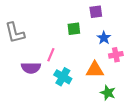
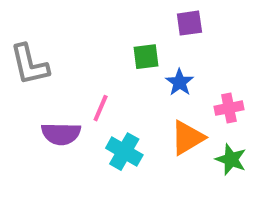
blue star: (104, 38) -> (180, 82), moved
orange triangle: (95, 70) -> (187, 138), turned -30
green star: (108, 93) -> (231, 159), moved

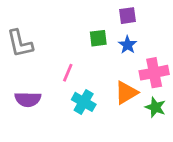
blue star: (180, 82) -> (128, 45), moved
pink cross: (229, 108) -> (154, 73), size x1.5
purple semicircle: (61, 134) -> (28, 99), moved

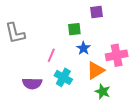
blue star: (128, 45) -> (83, 48), moved
purple semicircle: (28, 99) -> (32, 83), moved
green star: (155, 107) -> (103, 91), moved

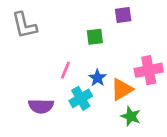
gray L-shape: (15, 33) -> (24, 25), moved
blue star: (83, 48) -> (97, 78), moved
cyan cross: (63, 77) -> (81, 98), turned 30

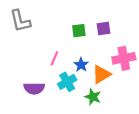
purple square: (123, 15) -> (104, 28), moved
green star: (131, 116) -> (93, 97), moved

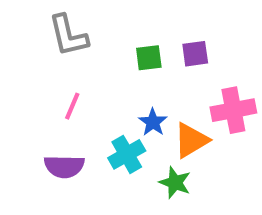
gray L-shape: (20, 21) -> (68, 36), moved
pink line: (54, 58) -> (72, 106), moved

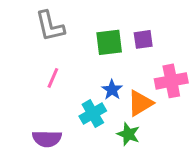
green square: (149, 58) -> (109, 42), size x1.4
purple semicircle: (64, 166) -> (47, 139), moved

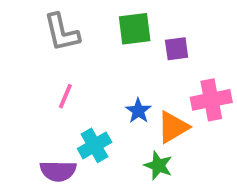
green square: (109, 42) -> (135, 29), moved
cyan cross: (93, 113) -> (95, 145), moved

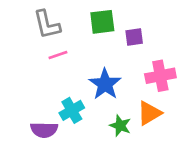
pink line: (65, 96) -> (58, 55), moved, turned 48
blue star: (138, 111) -> (105, 84), size x1.6
orange triangle: (173, 127) -> (149, 113), moved

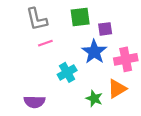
blue star: (105, 84) -> (94, 52), moved
cyan cross: (72, 110) -> (67, 72), moved

